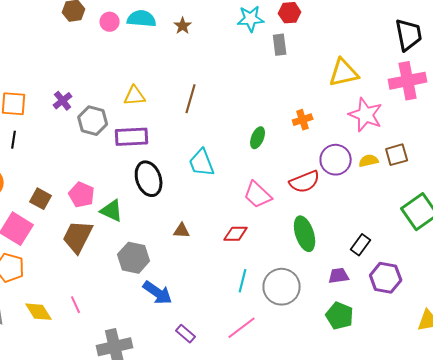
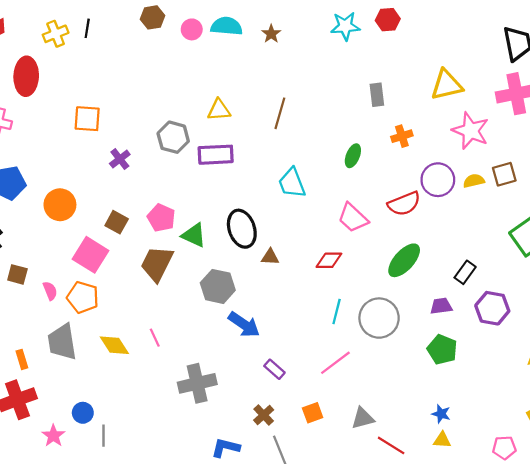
gray rectangle: (280, 45) -> (377, 95), moved
purple cross: (63, 101) -> (120, 159), moved
black line: (14, 140) -> (87, 28), moved
black ellipse: (149, 179) -> (242, 229), moved
green ellipse: (305, 234) -> (404, 260), turned 60

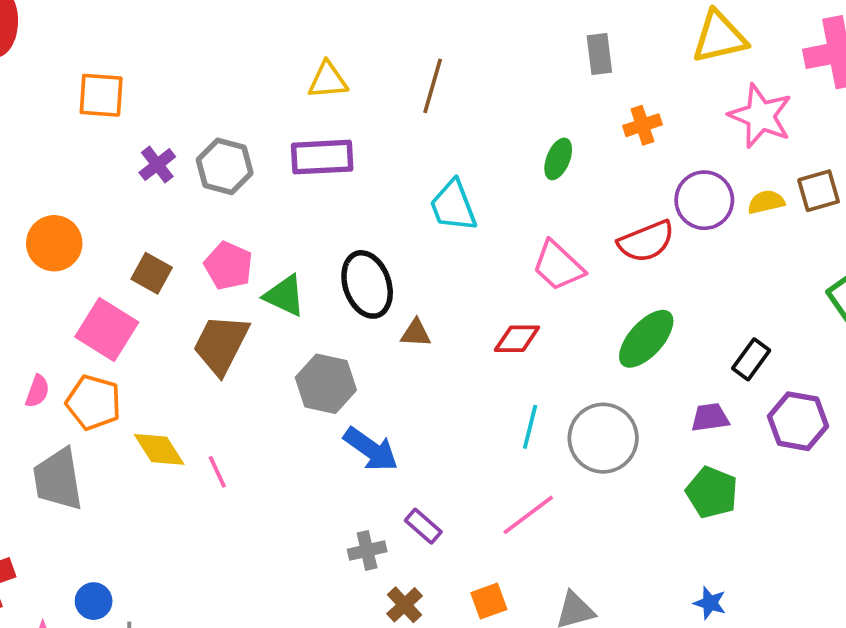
gray hexagon: (173, 137) -> (225, 166), moved
pink semicircle: (50, 291) -> (37, 391), turned 42
yellow diamond: (114, 345) -> (159, 449), moved
gray cross: (197, 383) -> (367, 550), moved, size x0.6

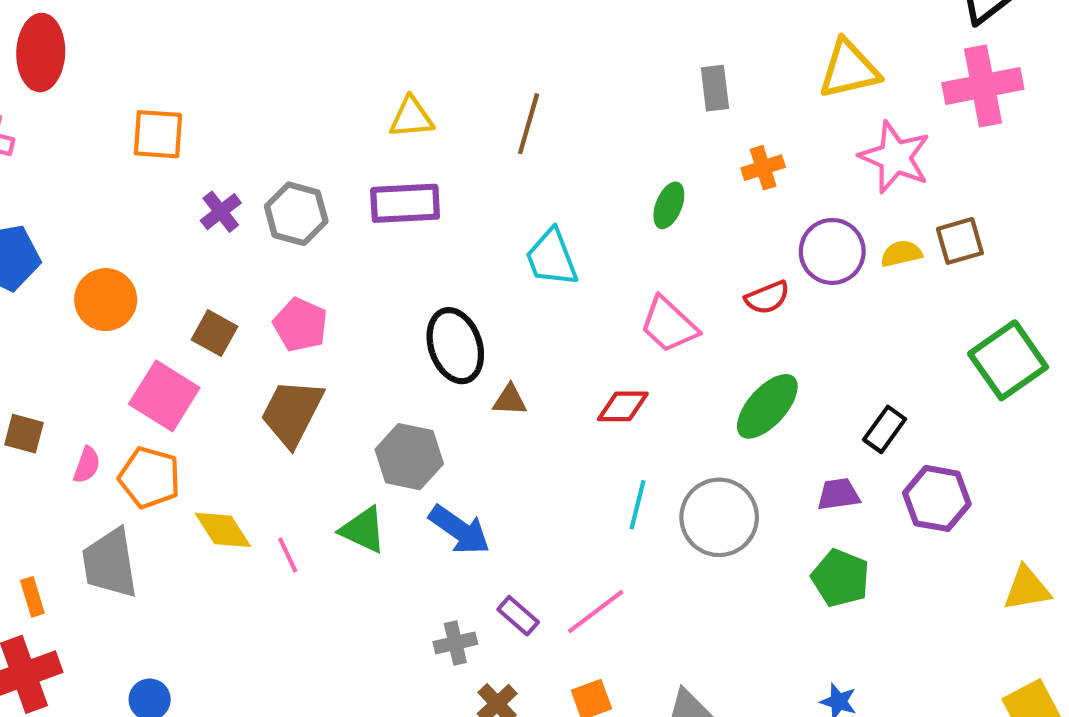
red semicircle: (646, 241) -> (767, 297), size x0.7
green triangle: (285, 296) -> (363, 530), moved
pink line: (528, 515) -> (596, 612), moved

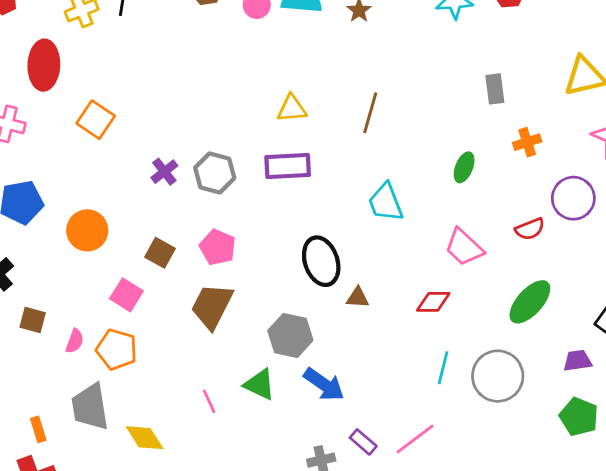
orange square: (158, 134) -> (96, 120), moved, turned 30
pink square: (164, 396) -> (126, 295), size x0.7
yellow diamond: (223, 530) -> (145, 438), moved

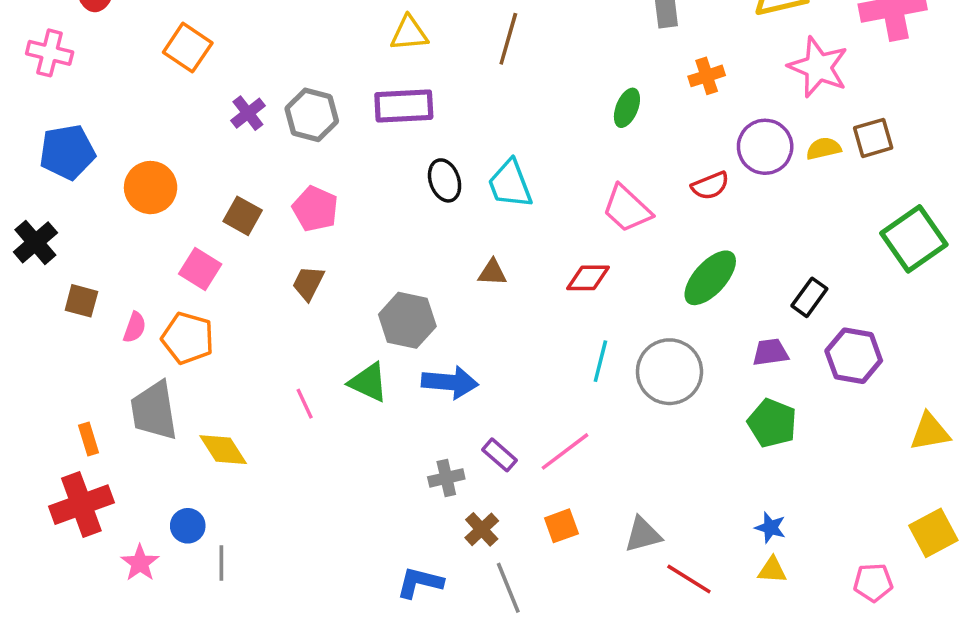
orange square: (96, 120) -> (188, 48), moved
cyan trapezoid: (386, 202) -> (510, 184), moved
black ellipse: (321, 261) -> (445, 180), moved, size x0.7
brown trapezoid: (212, 306) -> (308, 283), size x0.6
blue arrow: (324, 384) -> (450, 382), turned -30

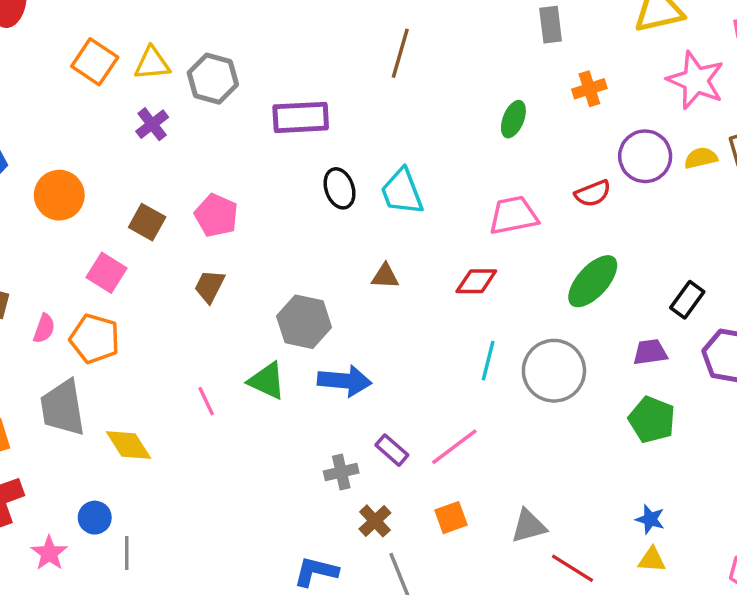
yellow triangle: (409, 33) -> (152, 63), moved
gray hexagon: (312, 115) -> (213, 79), moved
pink trapezoid: (627, 209) -> (513, 215), turned 126

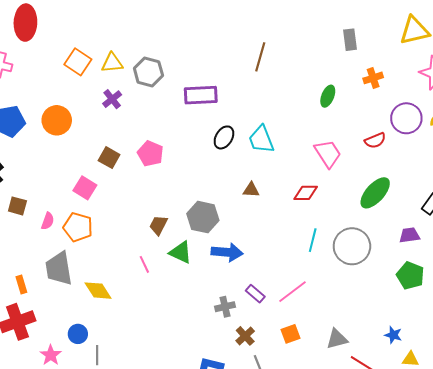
black ellipse: (340, 188) -> (224, 137), turned 50
orange circle: (59, 195) -> (57, 120), moved
pink trapezoid: (513, 215) -> (328, 154), turned 68
brown trapezoid: (210, 286) -> (158, 225), moved
blue star: (650, 519) -> (393, 335), moved

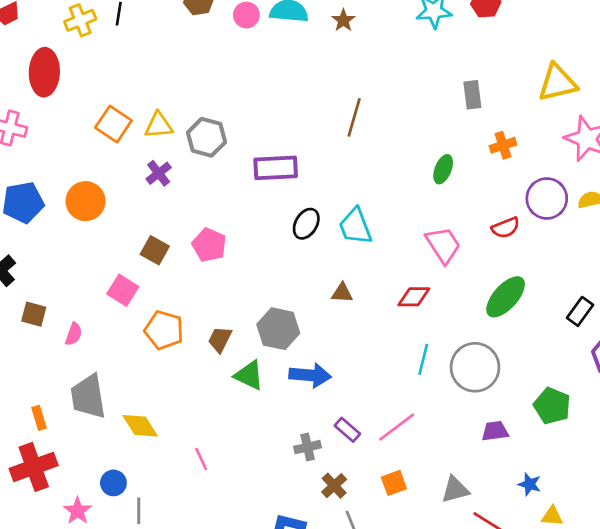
orange pentagon: (78, 227) -> (164, 330), moved
purple trapezoid: (409, 235) -> (495, 431), moved
pink line: (144, 264) -> (201, 459), moved

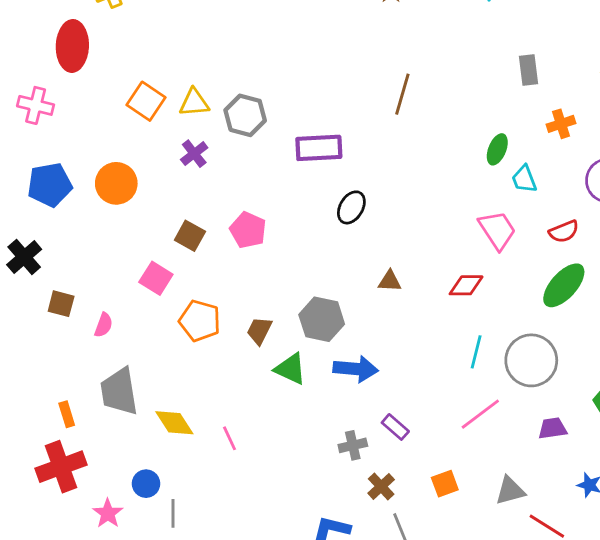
cyan trapezoid: (355, 226) -> (524, 179), moved, size x0.7
red semicircle: (506, 228) -> (564, 232), moved
pink line: (397, 427) -> (480, 414), moved
pink line: (201, 459) -> (230, 438), moved

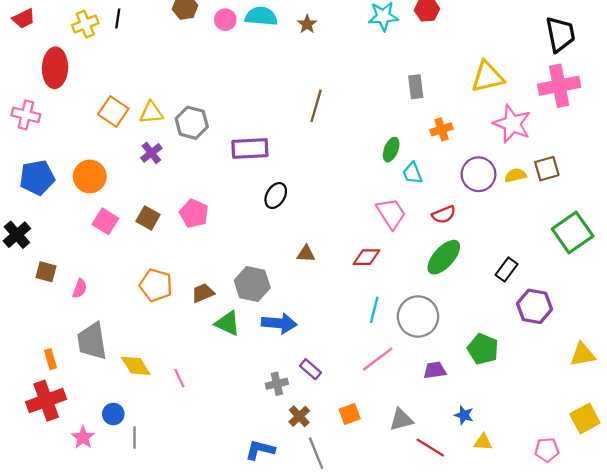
pink square: (156, 278) -> (105, 221), moved
brown trapezoid: (259, 331) -> (203, 293), turned 40

